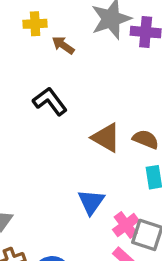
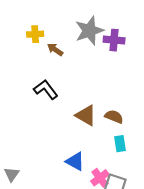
blue triangle: (91, 202) -> (75, 161), turned -36

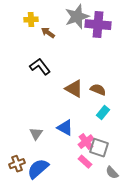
purple cross: (114, 40) -> (98, 25), size x1.4
cyan rectangle: (120, 144) -> (103, 113), turned 48
gray triangle: (12, 174) -> (36, 134), moved

